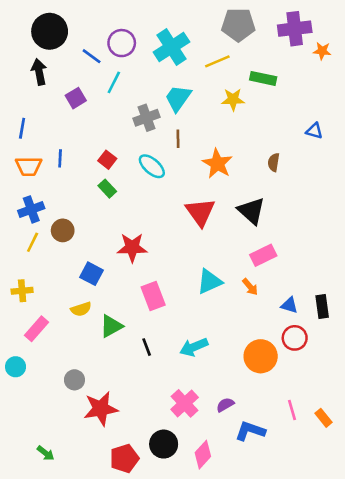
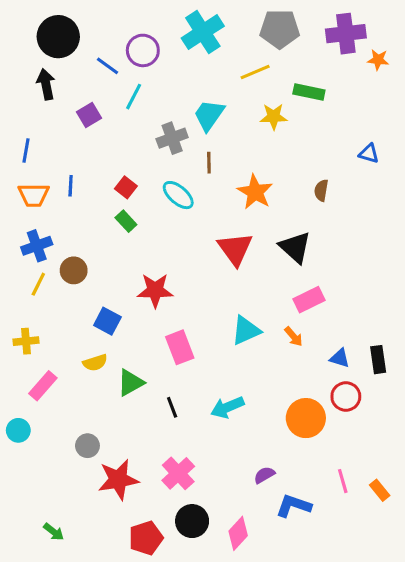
cyan cross: (171, 47) -> (203, 32), moved
pink cross: (185, 403) -> (178, 473), moved

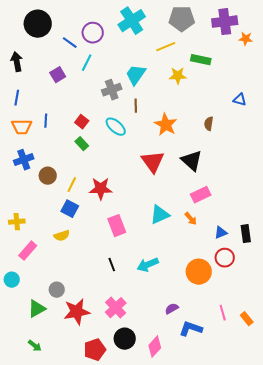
black arrow: (46, 84) -> (17, 62), moved
yellow line: (38, 284) -> (72, 185), moved
blue triangle: (340, 358) -> (221, 233), turned -40
green triangle: (131, 383) -> (37, 309), moved

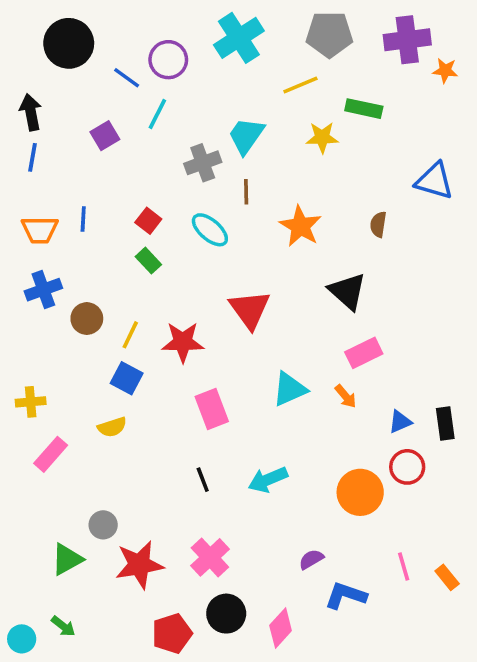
blue line: (17, 98) -> (33, 157), moved
blue triangle: (240, 100) -> (434, 181), size x1.6
red triangle: (153, 162) -> (250, 309), moved
cyan circle: (12, 280) -> (22, 639), moved

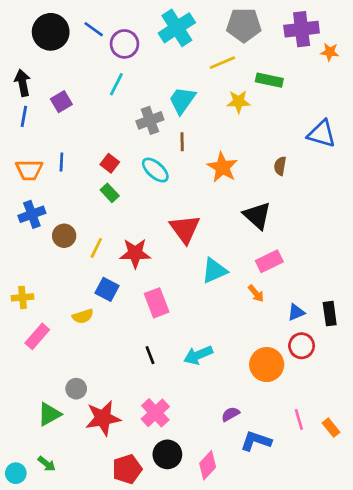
blue line: (127, 78) -> (94, 29), moved
purple square: (105, 136) -> (61, 102), moved
blue square: (127, 378) -> (107, 289), moved
cyan triangle: (290, 389) -> (214, 271), moved

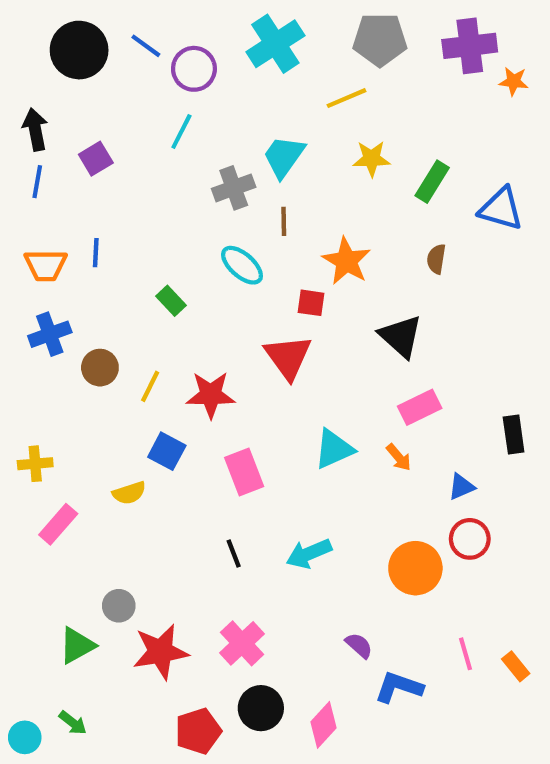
green rectangle: (269, 80) -> (432, 182), moved, turned -70
red square: (110, 163) -> (311, 303), moved, turned -30
cyan triangle: (214, 271) -> (334, 449), moved
black rectangle: (330, 314) -> (514, 434), moved
purple semicircle: (230, 414) -> (359, 645), turned 72

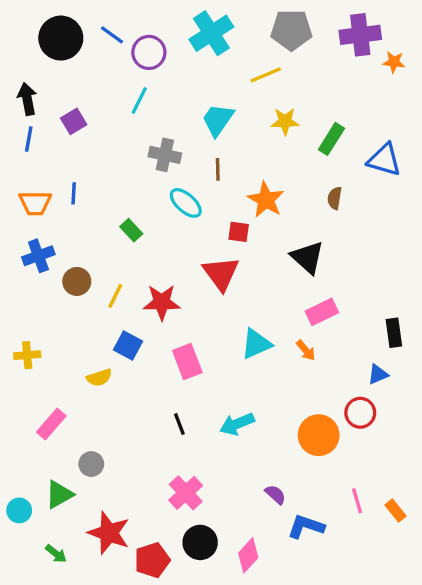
gray cross: (234, 188) -> (165, 155), moved, turned 32
blue triangle: (461, 487) -> (378, 374), moved
pink rectangle: (58, 524) -> (51, 424), moved
red star: (161, 652) -> (109, 533), moved, turned 30
cyan circle: (25, 737) -> (19, 510), moved

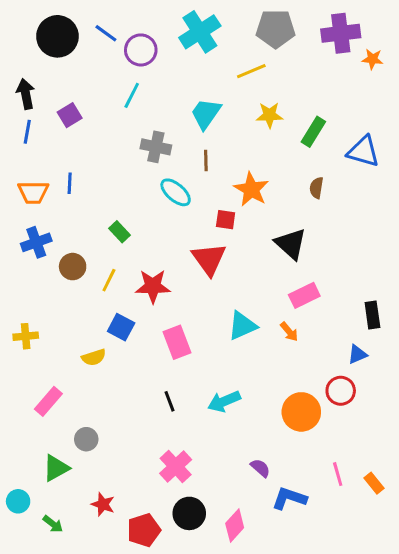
green rectangle: (131, 230) -> (120, 232), moved
cyan circle: (19, 510) -> (18, 501), moved
red star: (109, 533) -> (103, 504), size x0.6

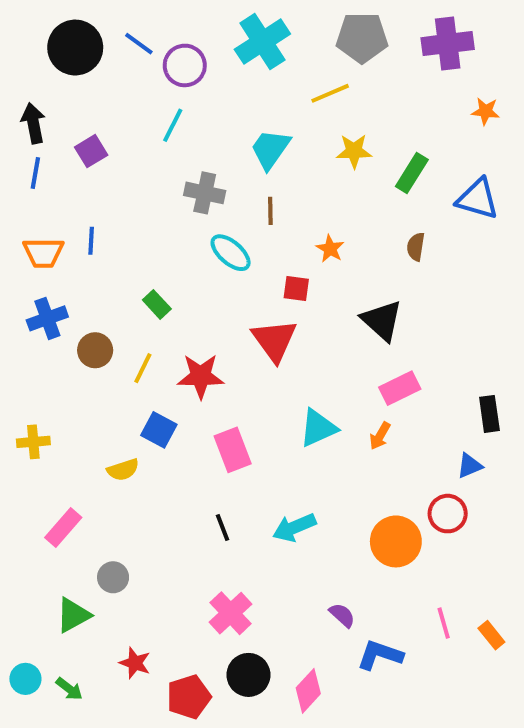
orange star: (372, 59) -> (485, 111), moved
orange star: (251, 189) -> (330, 249), size x0.6
orange arrow: (289, 332) -> (380, 436), turned 70
cyan circle: (18, 501) -> (25, 679), moved

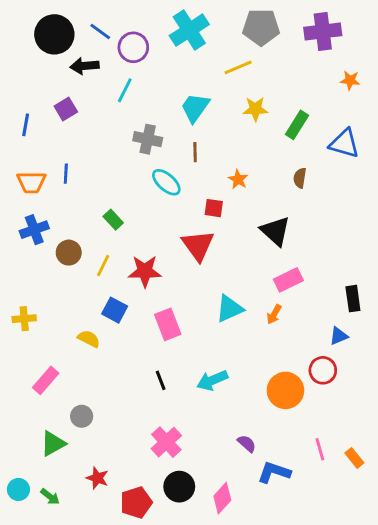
black arrow: (33, 123) -> (84, 66), moved, turned -84
yellow semicircle: (123, 470) -> (89, 339), turned -135

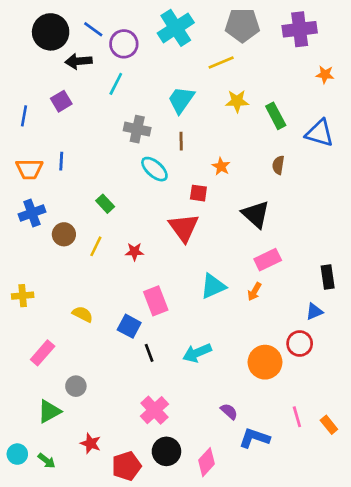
green rectangle: (297, 125) -> (276, 116), turned -60
red star: (145, 271) -> (134, 252), size x0.6
blue square: (115, 310) -> (129, 326), moved

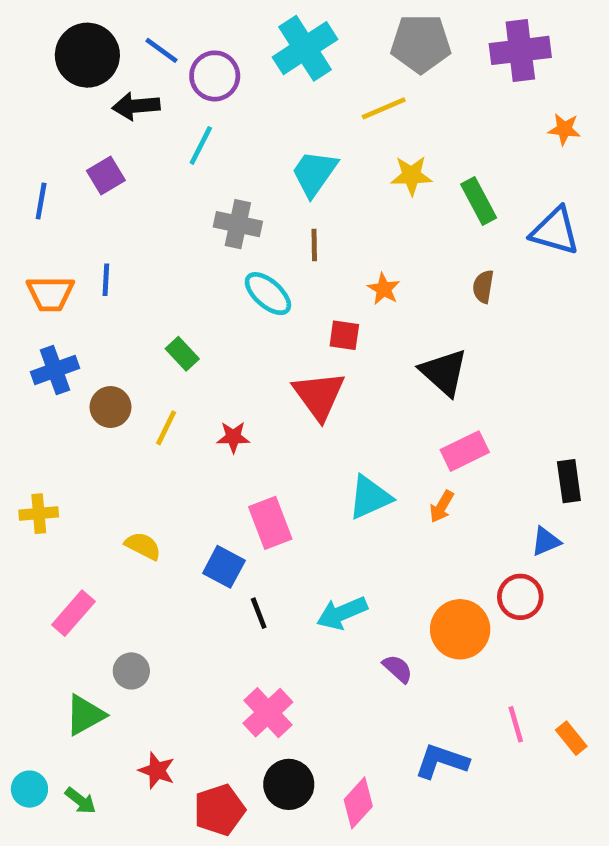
purple semicircle: (229, 411) -> (398, 669), moved

